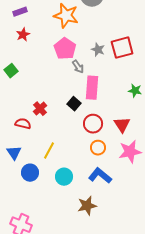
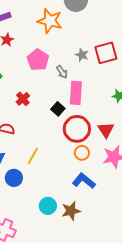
pink pentagon: (65, 49) -> (38, 60), moved
red cross: (40, 109) -> (23, 99), moved
red circle: (93, 124) -> (77, 129), size x1.4
cyan circle: (64, 177) -> (48, 206), moved

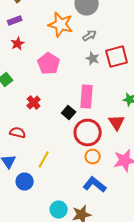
gray arrow: (62, 72) -> (90, 36), moved, turned -88
red triangle: (106, 130) -> (117, 122), moved

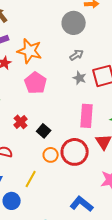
orange star: (61, 24) -> (30, 51), moved
pink rectangle: (87, 96) -> (87, 116), moved
black square: (69, 112) -> (44, 131), moved
orange circle: (93, 156) -> (51, 155), moved

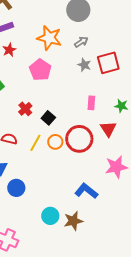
orange star: (30, 51) -> (49, 38), moved
pink rectangle: (87, 116) -> (91, 103), size x0.6
yellow line: (31, 179) -> (35, 143), moved

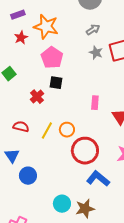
orange star: (49, 38) -> (46, 27), moved
pink rectangle: (91, 103) -> (95, 103), moved
black square: (48, 118) -> (56, 83), moved, turned -32
red circle: (79, 139) -> (85, 151), moved

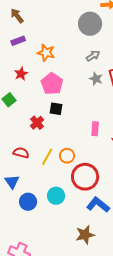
orange star: (46, 27) -> (46, 53), size x0.7
red star: (21, 38) -> (21, 74), moved
cyan circle: (62, 204) -> (56, 196), moved

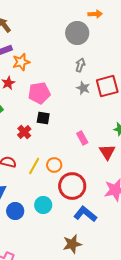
orange star: (46, 53) -> (21, 62), moved, turned -30
gray arrow: (93, 56) -> (80, 65), turned -40
pink pentagon: (52, 84) -> (39, 93), turned 30
pink rectangle: (95, 129) -> (82, 138), turned -32

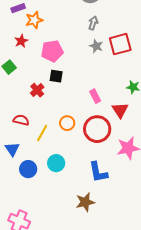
yellow line: (34, 166) -> (42, 133), moved
red circle: (72, 186) -> (97, 129), moved
blue L-shape: (85, 214) -> (98, 172), turned -140

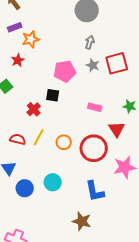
pink pentagon: (52, 51) -> (65, 71), moved
pink rectangle: (95, 96) -> (95, 107), moved, turned -48
yellow line: (42, 133) -> (39, 137), moved
brown star: (85, 202) -> (82, 221), turned 30

